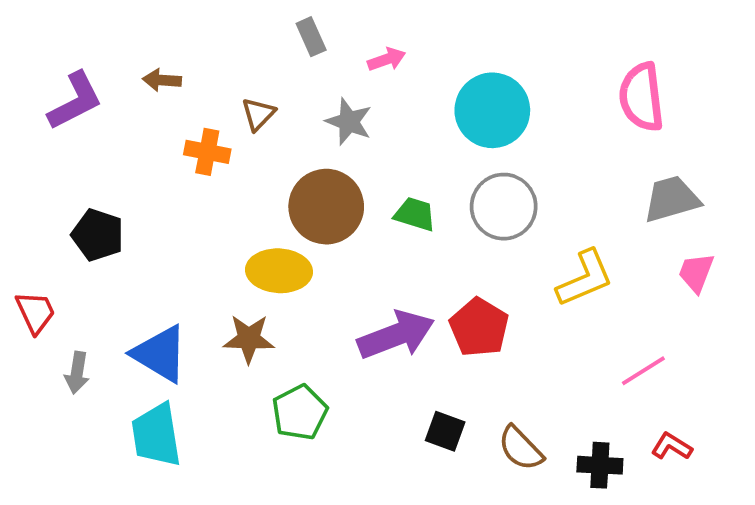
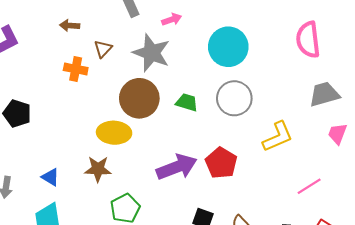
brown arrow: (162, 80) -> (70, 26), moved
gray star: (349, 122) -> (151, 53), size x1.5
blue triangle: (160, 354) -> (50, 177), size x0.6

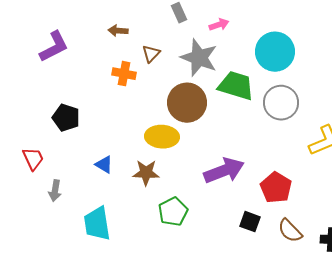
green trapezoid: (187, 102) -> (236, 86), moved, size x1.6
red pentagon: (221, 163) -> (276, 188), moved
blue triangle: (50, 177) -> (104, 165), moved

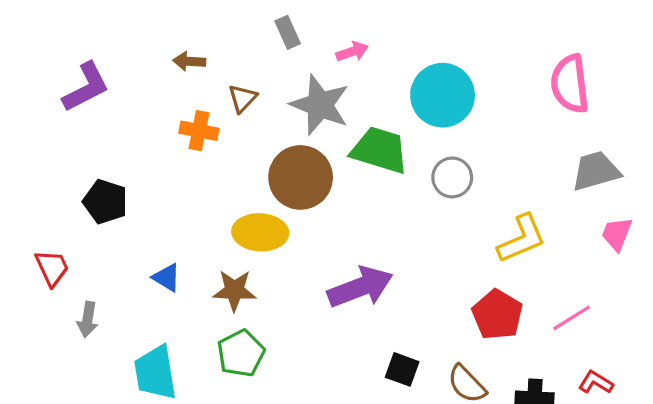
gray circle: (281, 103) -> (452, 177), size x0.7
red pentagon: (276, 188) -> (497, 315), moved
green pentagon: (173, 212) -> (241, 353), moved

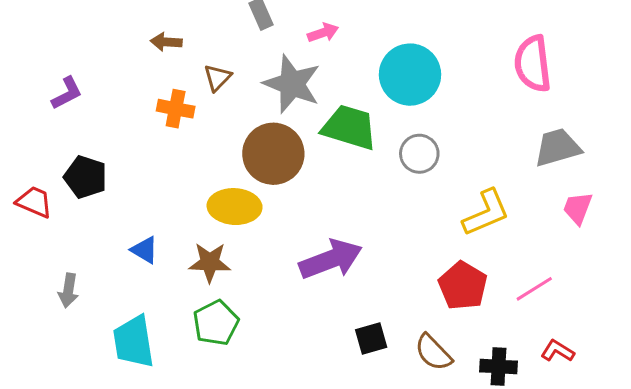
purple L-shape: (86, 87) -> (67, 93), moved, size x0.7
red trapezoid: (52, 268) -> (34, 202), moved, turned -42
black square: (402, 369) -> (371, 339), turned -36

